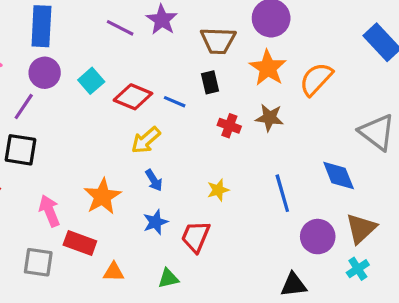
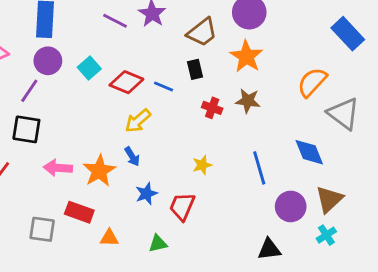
brown trapezoid: (218, 41) -> (202, 32), turned -40
orange semicircle: (316, 79) -> (312, 82), moved
blue arrow: (154, 180) -> (132, 156), moved
pink arrow: (49, 211) -> (58, 168), moved, turned -64

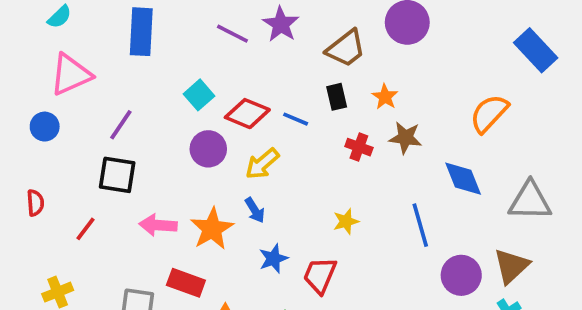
orange star: (246, 57) -> (385, 97), moved, size x0.6
purple circle: (48, 61) -> (208, 149), moved
gray triangle: (344, 114) -> (530, 201), moved, turned -36
blue diamond: (309, 152) -> (463, 179), moved

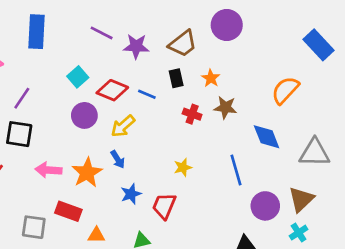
purple star: (281, 24) -> (136, 46), moved, turned -30

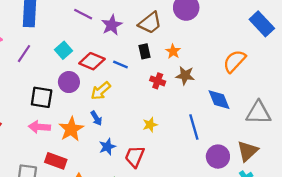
purple star: (136, 46) -> (112, 25), turned -30
purple line: (22, 98) -> (24, 54), moved
black square: (19, 134) -> (42, 97), moved

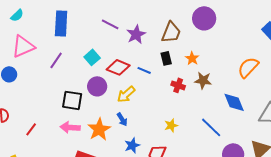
brown trapezoid: (150, 23) -> (171, 32), turned -30
blue line: (194, 127) -> (211, 127), turned -30

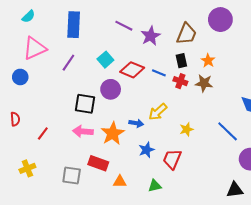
brown star: (203, 80) -> (204, 83), moved
red cross: (178, 85) -> (180, 81), moved
yellow arrow: (126, 94) -> (158, 112), moved
blue arrow: (122, 119) -> (136, 123), turned -48

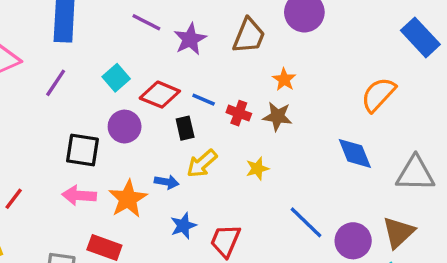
black rectangle: (181, 61) -> (185, 128), moved
yellow star: (187, 129) -> (257, 169), moved
blue line: (228, 131) -> (306, 222), moved

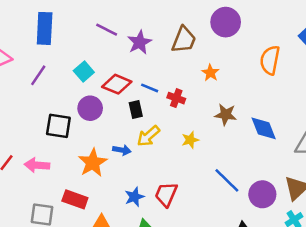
orange semicircle: (378, 95) -> (270, 60), moved, turned -32
brown star: (277, 116) -> (226, 115), moved
pink arrow: (79, 195) -> (37, 165), moved
blue star: (183, 226) -> (134, 197), moved

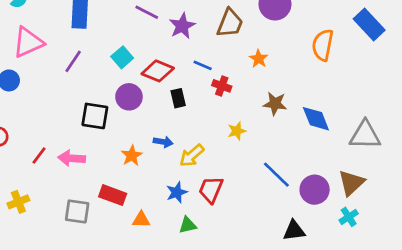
blue line: (150, 88) -> (203, 65), moved
yellow arrow: (148, 136) -> (192, 156), moved
orange star: (93, 163) -> (132, 156), size x0.7

